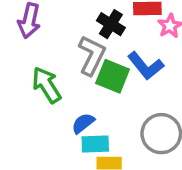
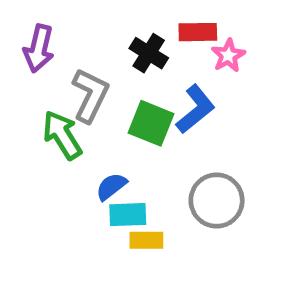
gray L-shape: (92, 55) -> (90, 95), moved
blue L-shape: (146, 66) -> (195, 109), turned -90

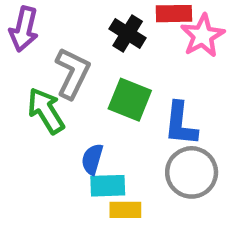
pink star: (228, 55) -> (203, 36), size x1.4
blue L-shape: (195, 109) -> (181, 124), moved, turned 135
blue semicircle: (111, 186) -> (92, 159), turned -36

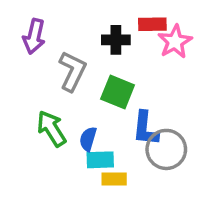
black cross: (128, 33) -> (116, 40), turned -32
green arrow: (46, 111) -> (52, 129), moved
blue L-shape: (181, 124) -> (145, 129), moved

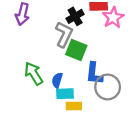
black cross: (116, 40) -> (75, 16), turned -30
gray L-shape: (72, 71) -> (64, 34), moved

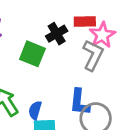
gray L-shape: (64, 34) -> (93, 55), moved
green square: (76, 50) -> (32, 54), moved

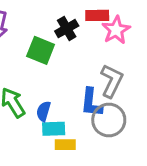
gray L-shape: (93, 55) -> (112, 81), moved

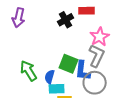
pink star: (116, 30) -> (100, 37), moved
green square: (41, 50) -> (69, 64), moved

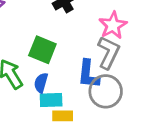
green square: (69, 64) -> (42, 50), moved

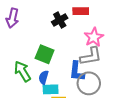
gray L-shape: (109, 53) -> (91, 56), turned 55

